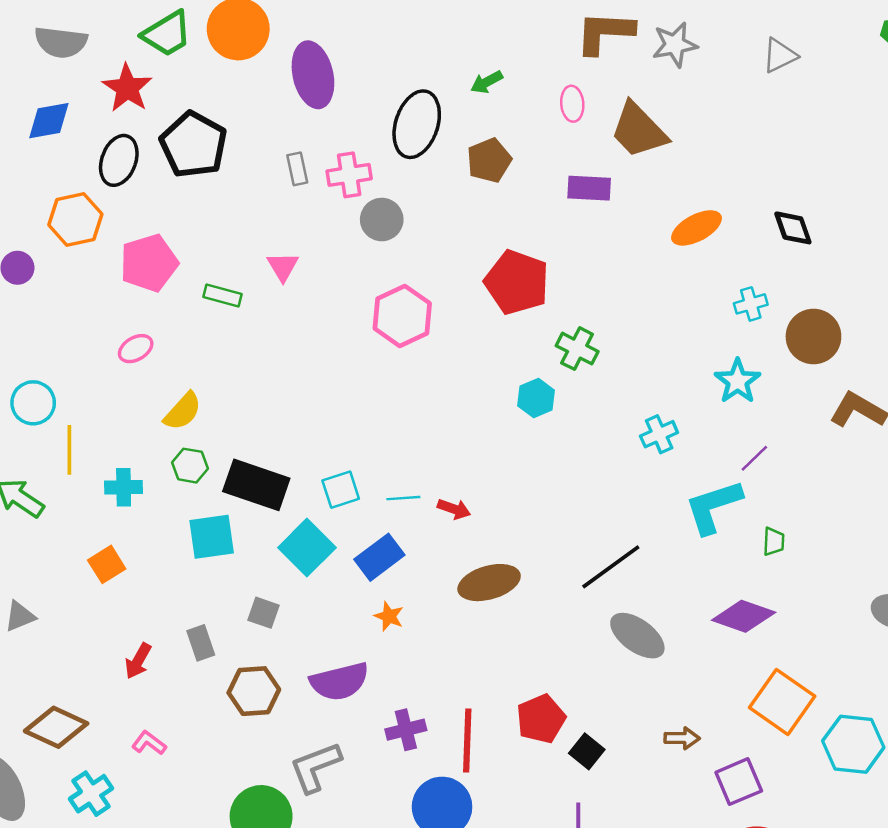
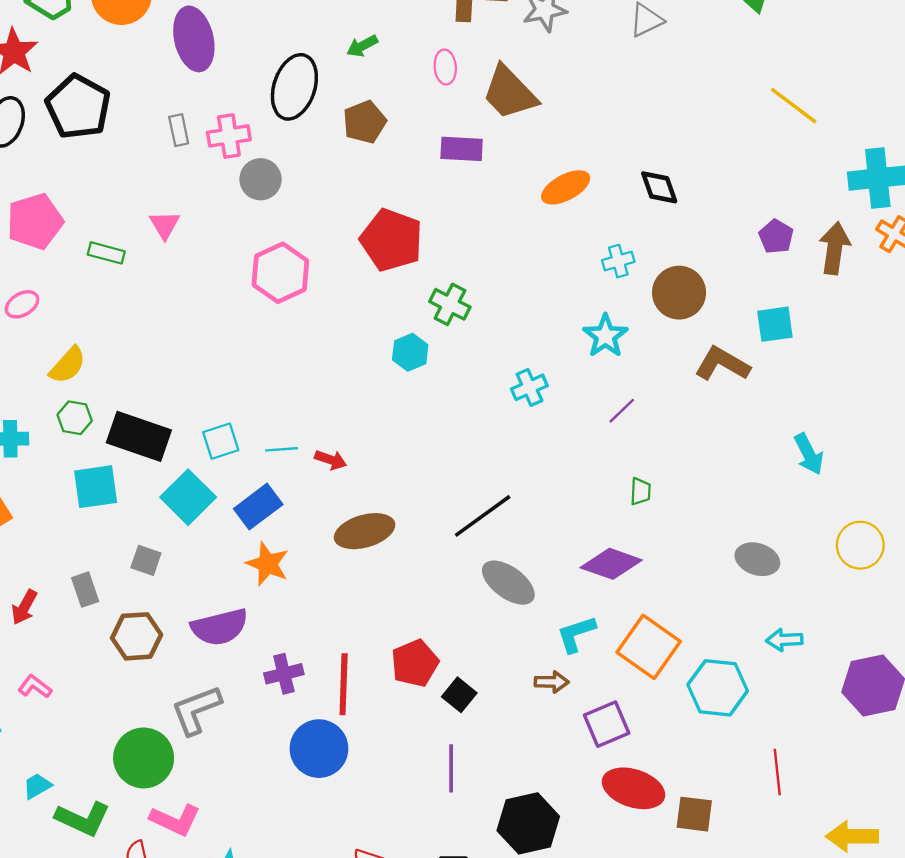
cyan L-shape: (713, 507) -> (576, 634), moved, size x0.7
orange star: (389, 616) -> (268, 564), size x1.5

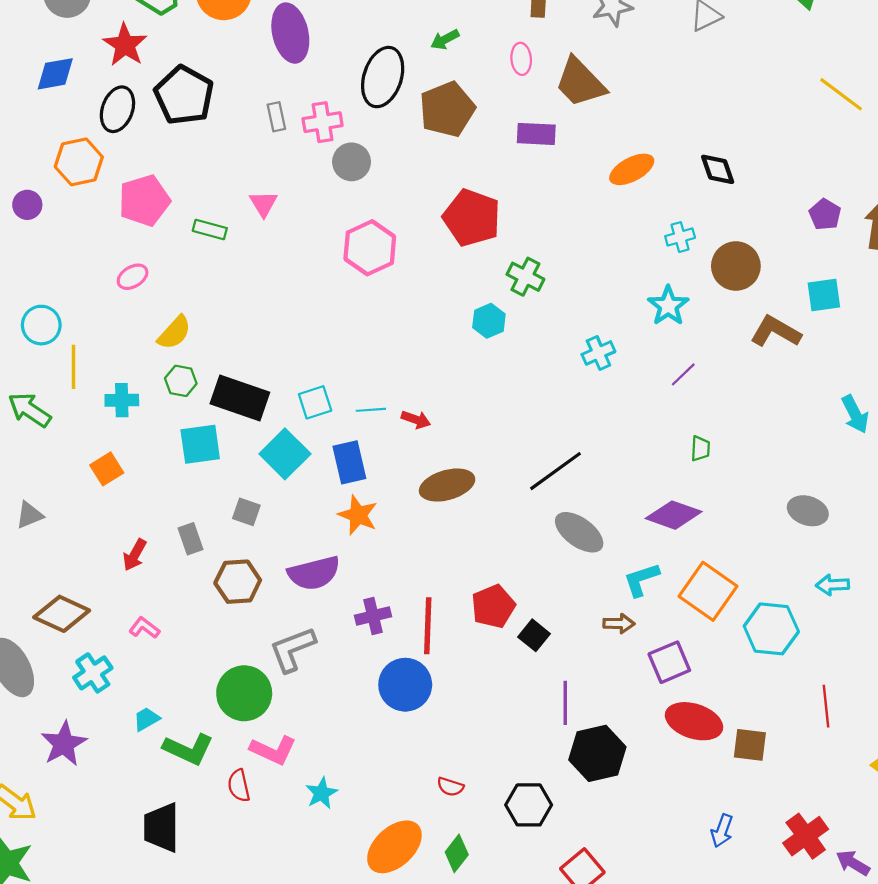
brown pentagon: (365, 122) -> (447, 109), size x1.4
blue rectangle: (258, 507) -> (349, 462), turned -66
purple line: (451, 768) -> (565, 703), moved

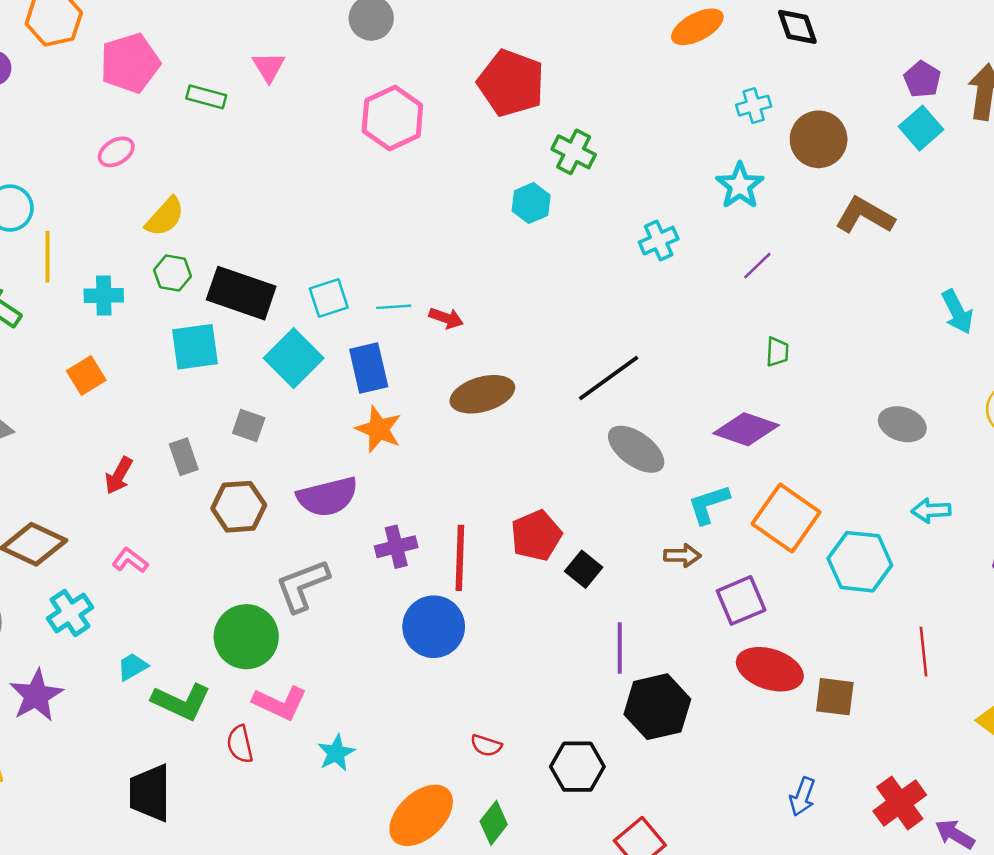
cyan square: (824, 295) -> (921, 128), moved, turned -33

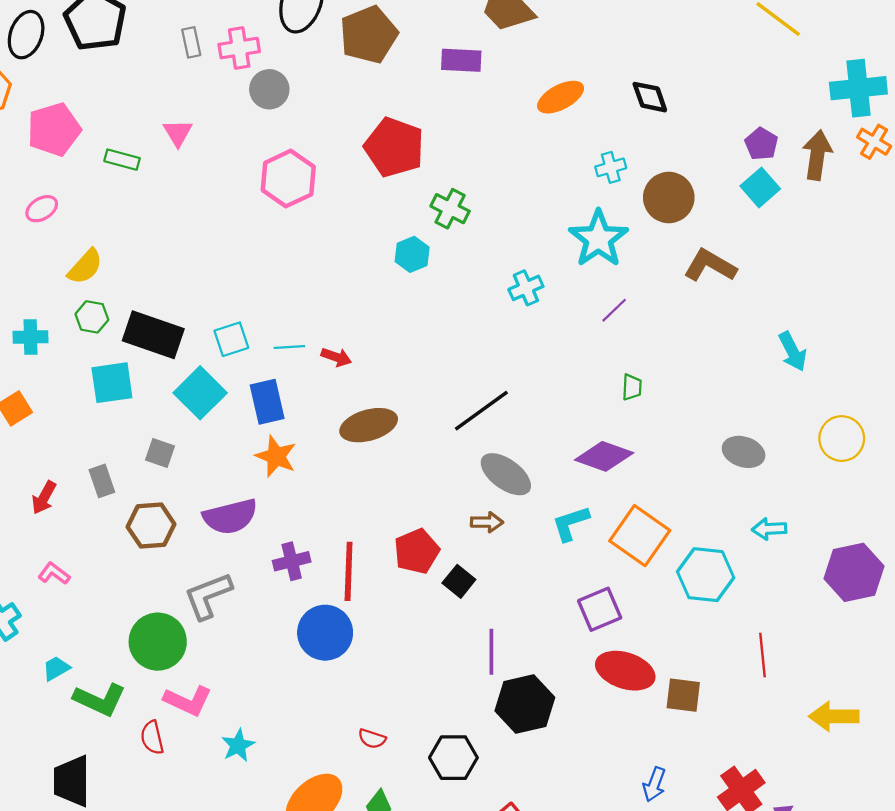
cyan star: (740, 186) -> (598, 239), size x1.4
brown arrow: (682, 555) -> (487, 522), moved

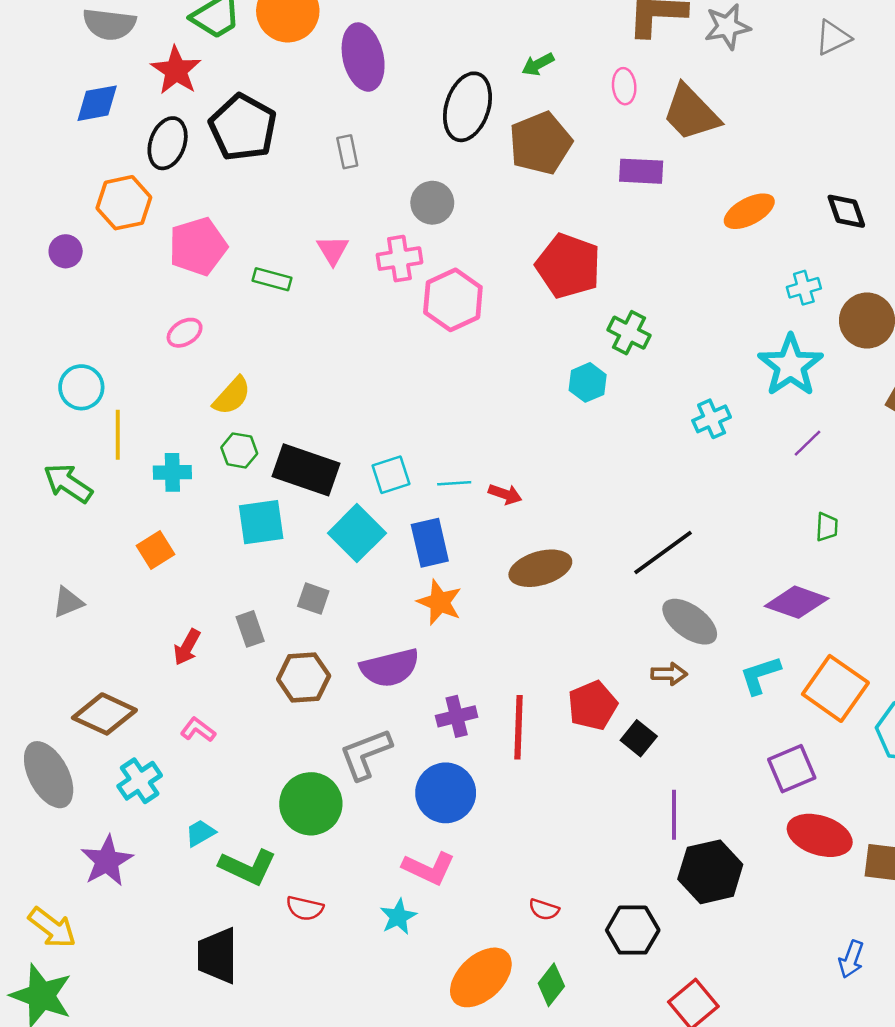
pink cross: (239, 48) -> (399, 259), moved
blue circle: (325, 633) -> (446, 793), moved
pink L-shape: (188, 701) -> (429, 868), moved
red semicircle: (152, 738) -> (305, 908), turned -64

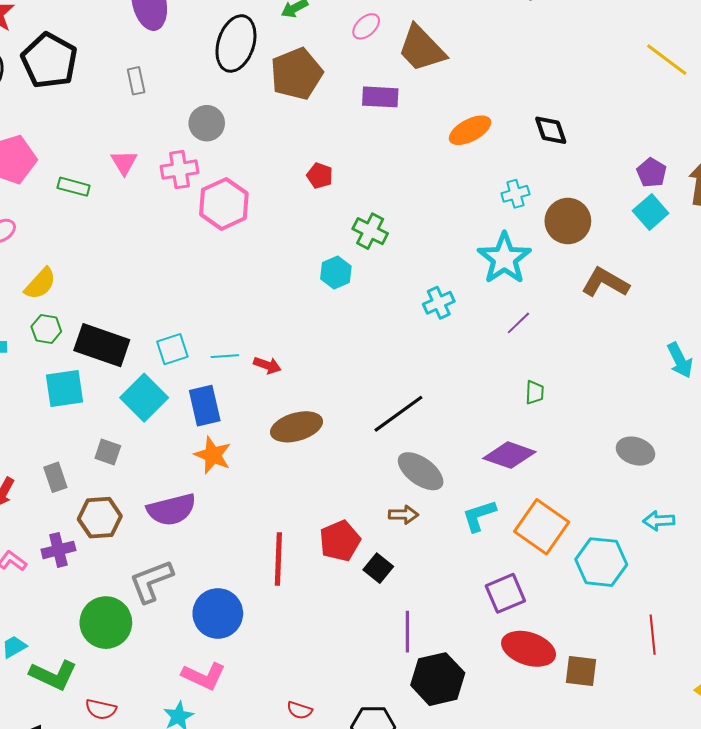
pink ellipse: (624, 86) -> (366, 26), turned 52
red pentagon: (568, 266) -> (320, 176), size x0.5
purple cross: (457, 716) -> (58, 550), moved

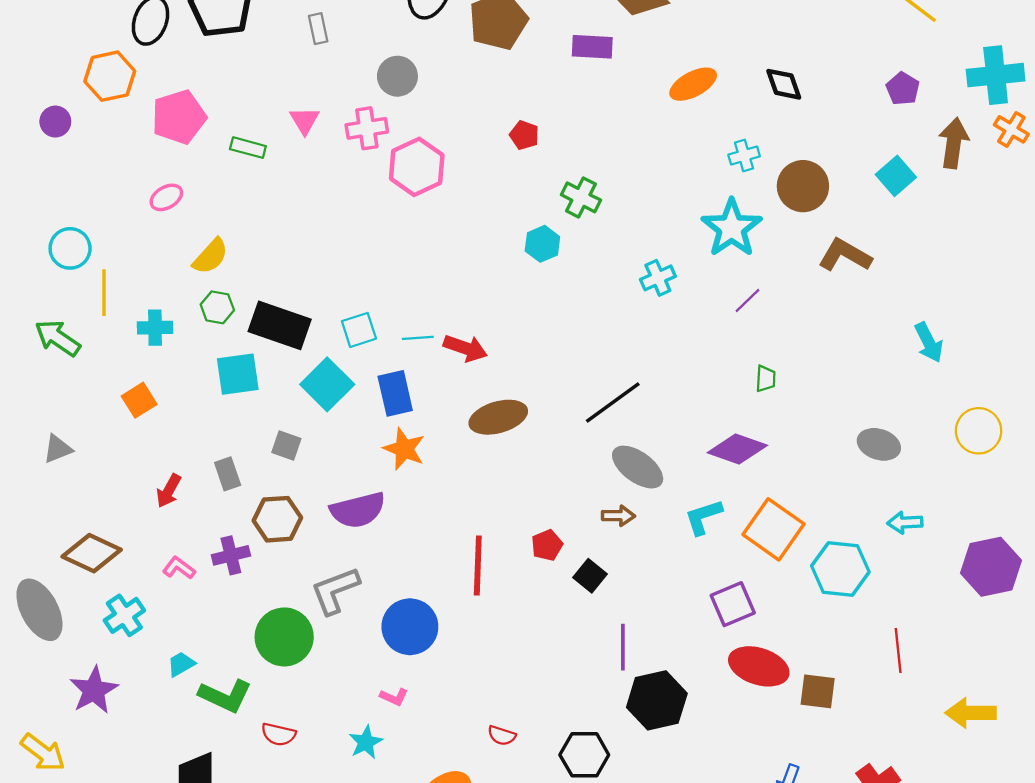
purple pentagon: (652, 173) -> (903, 89), moved
red arrow: (267, 365) -> (465, 348), size x1.4
red pentagon: (340, 541) -> (547, 545), size x0.7
pink L-shape: (204, 676) -> (394, 697), size x0.6

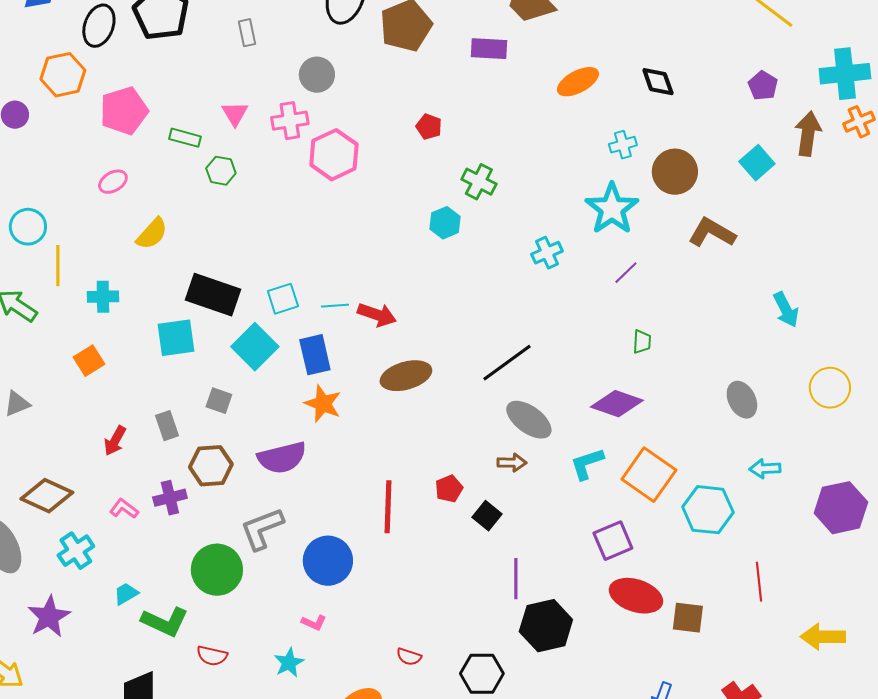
orange cross: (1011, 129) -> (859, 122), turned 36
green hexagon: (217, 307) -> (221, 171), moved
gray ellipse: (879, 444) -> (742, 400), turned 45

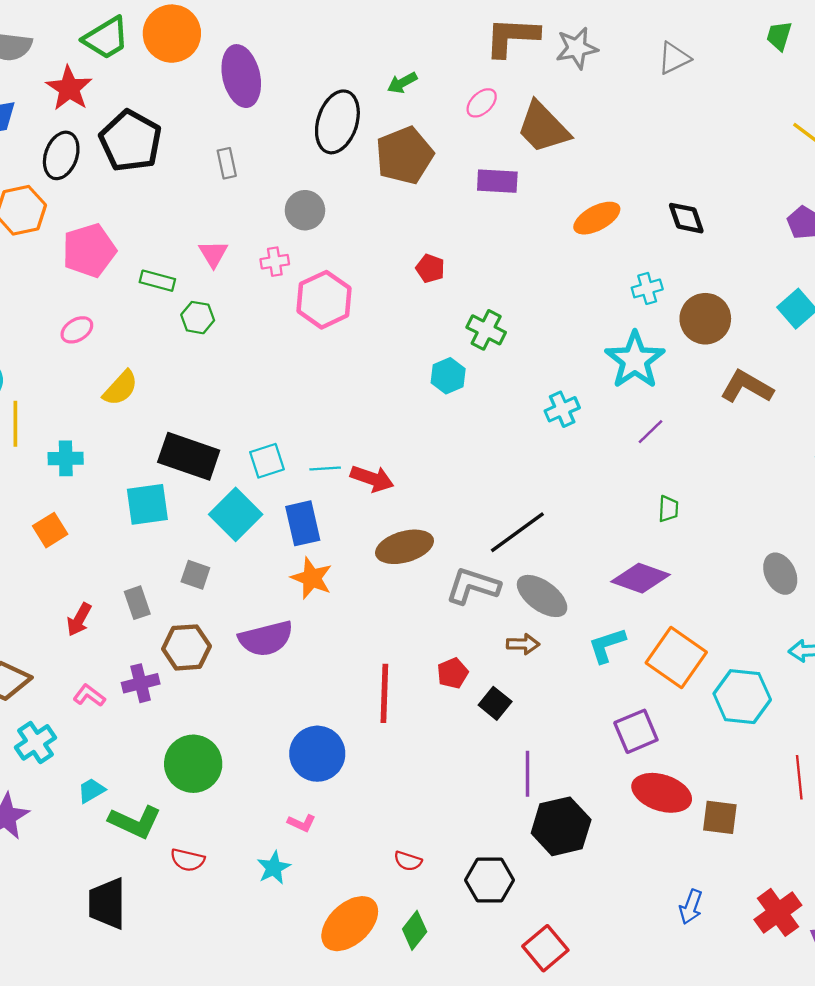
pink cross: (290, 121) -> (275, 262), size x0.7
gray L-shape: (262, 529) -> (473, 586), moved, turned 39

